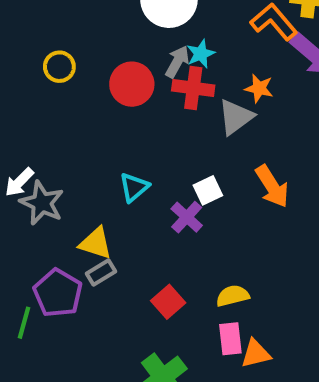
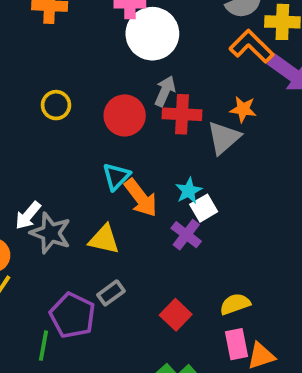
cyan star: (201, 54) -> (189, 191), moved
orange arrow: (272, 186) -> (141, 198), moved
cyan triangle: (134, 187) -> (116, 176), moved
yellow triangle: (96, 243) -> (104, 239), moved

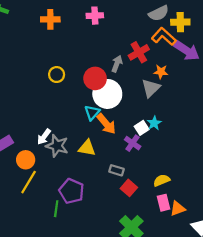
white circle: (152, 34) -> (107, 94), moved
red cross: (182, 114) -> (139, 52), moved, turned -30
cyan star: (189, 191) -> (154, 123), moved
gray rectangle: (111, 293) -> (117, 170), moved, turned 56

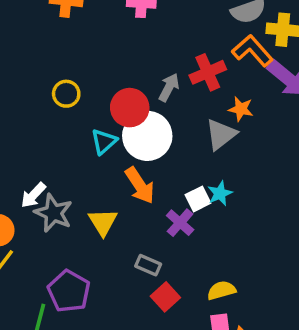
cyan triangle: (92, 113) -> (104, 141), moved
yellow triangle: (87, 148) -> (103, 222), turned 42

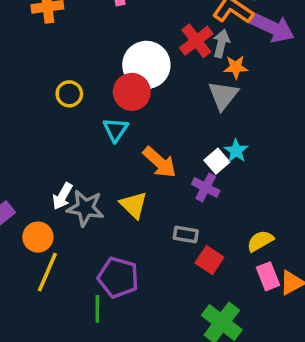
gray arrow: (169, 87) -> (221, 43), moved
white circle: (147, 136) -> (146, 65), moved

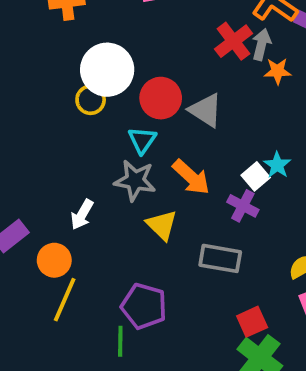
white circle: (146, 65) -> (107, 70), moved
gray triangle: (223, 95) -> (206, 110), moved, turned -36
gray star: (85, 208) -> (135, 180), moved
gray rectangle: (186, 234) -> (220, 258), size x1.5
red square: (209, 260) -> (252, 322), moved, turned 32

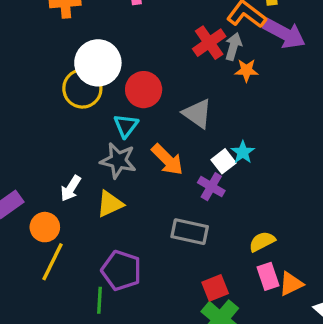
yellow circle: (91, 100) -> (82, 89), size x1.5
gray triangle: (206, 110) -> (197, 114), moved
yellow triangle: (162, 225) -> (110, 204), moved, turned 48

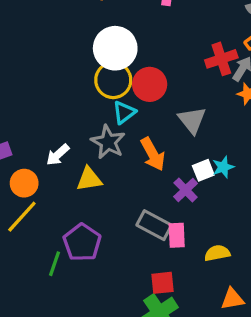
yellow circle: (82, 89) -> (113, 80), moved
pink rectangle: (268, 276) -> (177, 235), moved

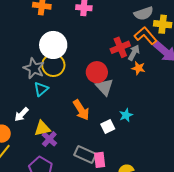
red circle: (150, 84) -> (97, 72), moved
cyan triangle: (124, 112) -> (41, 89), moved
gray star: (108, 142) -> (34, 68), moved
white square: (203, 170) -> (108, 126), moved
purple cross: (186, 190) -> (49, 139), moved

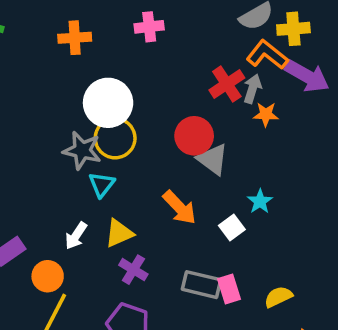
yellow triangle: (42, 128) -> (119, 233), moved

